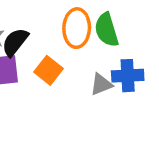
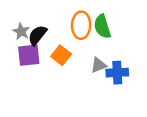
blue cross: (128, 76) -> (117, 73), moved

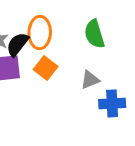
orange ellipse: (81, 25) -> (40, 33), moved
blue cross: (117, 73) -> (112, 103), moved

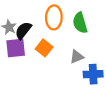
orange ellipse: (40, 33) -> (54, 17), moved

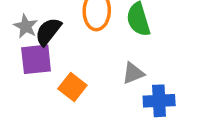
orange square: (44, 48) -> (72, 87), moved

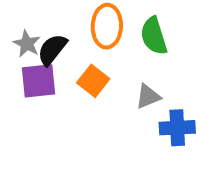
orange square: (72, 87) -> (93, 81), moved

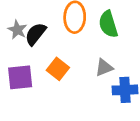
purple square: (39, 81) -> (20, 77), moved
orange square: (93, 81) -> (58, 69), moved

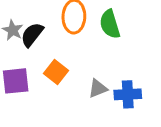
gray triangle: (104, 68) -> (98, 88), moved

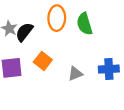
blue cross: (128, 94) -> (109, 69), moved

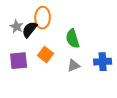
orange ellipse: (57, 18) -> (43, 18), moved
green semicircle: (85, 24) -> (73, 39), moved

